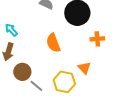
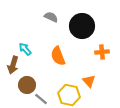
cyan arrow: (11, 30) -> (25, 49), moved

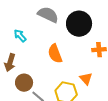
gray semicircle: (51, 17) -> (48, 15), size x1.5
cyan arrow: (25, 49) -> (20, 36), moved

